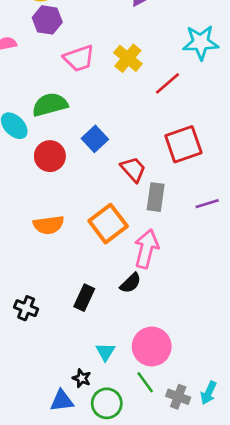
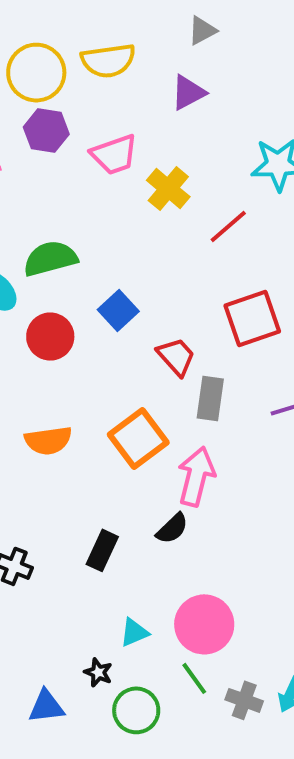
pink trapezoid: (79, 58) -> (114, 155), moved
cyan triangle: (105, 352) -> (134, 632), turned 36
blue triangle: (62, 401) -> (46, 706), moved

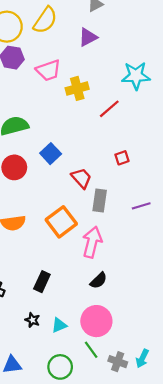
yellow semicircle: (108, 61) -> (45, 20), turned -48
yellow cross: (168, 189) -> (77, 88), turned 35
red square: (252, 319) -> (122, 158), size x0.5
black semicircle: (172, 528) -> (99, 281), moved
black star: (98, 672) -> (32, 320), moved

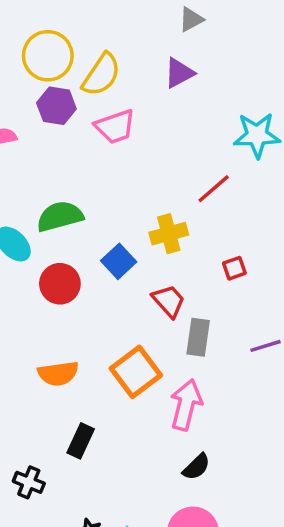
yellow semicircle: (45, 20) -> (101, 75), moved
yellow cross: (77, 88) -> (169, 234), moved
black rectangle: (42, 282) -> (81, 441), moved

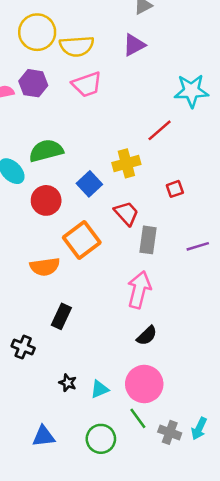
yellow semicircle: (101, 75) -> (77, 46), turned 52
purple hexagon: (56, 106) -> (33, 83), moved
orange square: (136, 372) -> (82, 240), moved

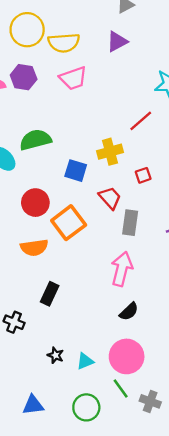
blue square: (89, 184) -> (76, 171), turned -30
red square: (175, 189) -> (143, 175), moved
red circle: (46, 200) -> (35, 203), moved

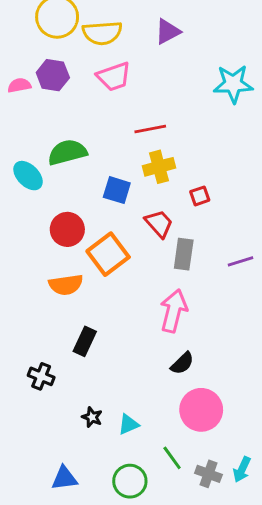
red line: (141, 121) -> (150, 129), moved, turned 30
pink circle: (127, 356) -> (201, 410), moved

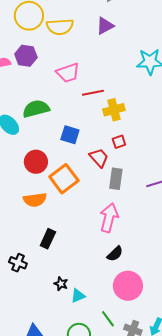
pink trapezoid: (114, 77) -> (68, 73), moved
yellow cross: (159, 167) -> (114, 110), moved
red square: (200, 196) -> (119, 142), moved
black star: (92, 417) -> (61, 284), moved

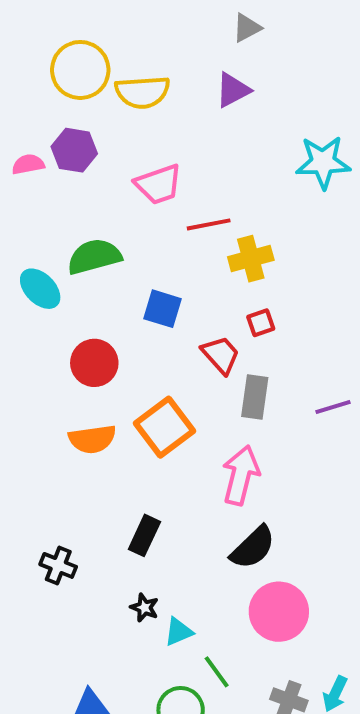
orange square: (64, 179) -> (165, 427), moved
black rectangle: (48, 239) -> (144, 535), moved
black semicircle: (115, 254) -> (253, 547), size x1.4
green line: (108, 319) -> (217, 672), moved

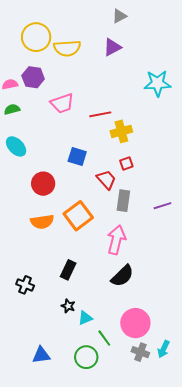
pink trapezoid: (158, 184) -> (62, 103), moved
green semicircle: (94, 257) -> (12, 109), moved, size x0.6
pink circle: (279, 612) -> (135, 323), moved

